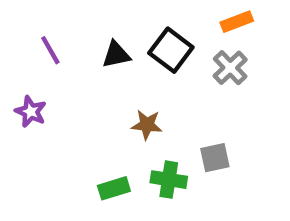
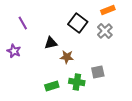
black triangle: (116, 55) -> (51, 43), moved

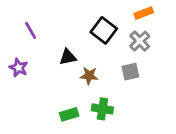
gray square: (98, 72) -> (130, 72), moved

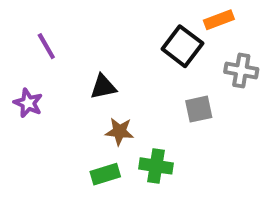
black square: (104, 30) -> (182, 46), moved
gray cross: (140, 41) -> (241, 71), moved, turned -36
brown star: (89, 76) -> (119, 131), moved

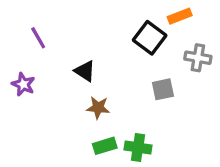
black triangle: (103, 87) -> (85, 71), turned 45
green cross: (156, 166) -> (138, 148), moved
green rectangle: (105, 174) -> (105, 146), moved

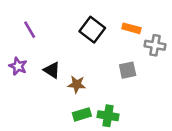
orange rectangle: (180, 16) -> (131, 28), moved, turned 36
black square: (150, 38) -> (92, 30), moved
black triangle: (85, 71) -> (52, 70), moved

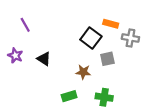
black square: (92, 30) -> (91, 38), moved
brown star: (77, 84) -> (83, 72), moved
green cross: (108, 116) -> (104, 97), moved

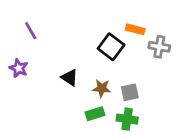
black triangle: (44, 59) -> (70, 78), moved
gray square: (107, 59) -> (130, 92), moved
green rectangle: (69, 96) -> (95, 114), moved

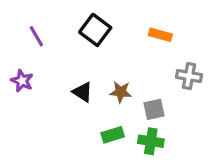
black square: (111, 47) -> (95, 30), moved
gray cross: (159, 47) -> (189, 76), moved
brown star: (102, 88) -> (121, 92), moved

